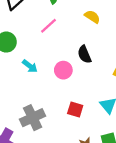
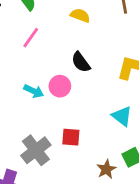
cyan arrow: (30, 66) -> (34, 91), moved
red square: (75, 110) -> (71, 137), moved

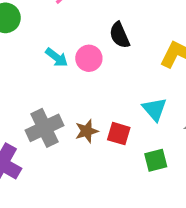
red square: (71, 137) -> (119, 134), moved
brown star: (106, 169) -> (87, 131), moved

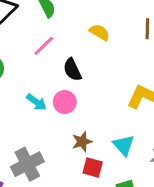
black semicircle: (120, 35) -> (72, 70), moved
brown star: (87, 131) -> (82, 142), moved

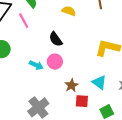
pink line: (44, 46) -> (24, 21), moved, turned -63

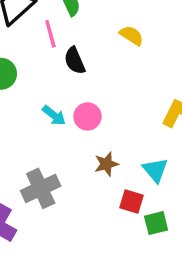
black semicircle: (56, 39) -> (75, 61), moved
red square: (82, 101) -> (131, 201), moved

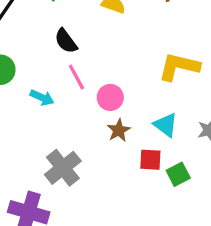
pink line: (50, 34) -> (76, 77), moved
cyan arrow: (54, 115) -> (42, 98), moved
pink circle: (88, 116) -> (110, 97), moved

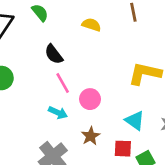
cyan arrow: (42, 98) -> (58, 113), moved
brown star: (119, 130) -> (91, 136), moved

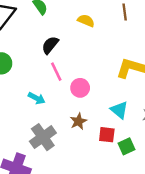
black semicircle: (54, 54) -> (50, 45), turned 72
cyan arrow: (58, 113) -> (37, 98), moved

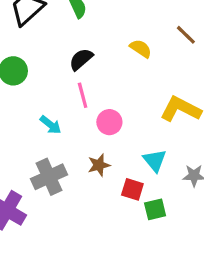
brown line: (125, 12) -> (186, 35), turned -49
yellow semicircle: (86, 21) -> (141, 48), moved

